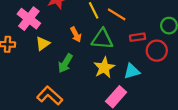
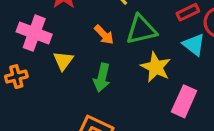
cyan triangle: (132, 71) -> (194, 45), moved, turned -48

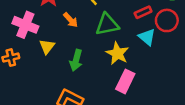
orange arrow: (104, 35) -> (71, 20), moved
pink rectangle: (184, 101) -> (125, 81), moved

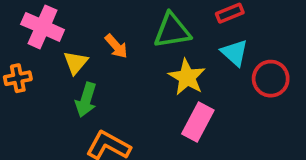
orange arrow: (71, 20) -> (116, 46), moved
red circle: (167, 20) -> (271, 79), moved
green arrow: (76, 60) -> (86, 100), moved

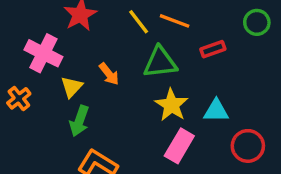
cyan triangle: (235, 53) -> (216, 111), moved, turned -44
orange cross: (18, 78) -> (19, 98), turned -30
red circle: (271, 79) -> (248, 146), moved

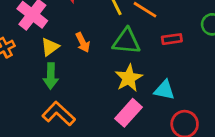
green arrow: (79, 121) -> (51, 76), turned -30

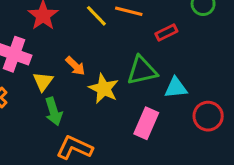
green triangle: (126, 41) -> (142, 71), moved
yellow star: (129, 78) -> (104, 89), moved

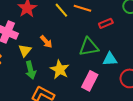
yellow star: (104, 89) -> (60, 70), moved

